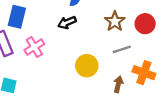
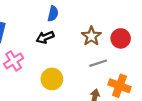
yellow circle: (87, 66) -> (52, 79), moved

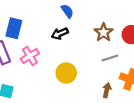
blue semicircle: (53, 14) -> (67, 11), turned -48

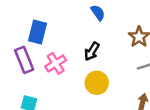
black arrow: (60, 34) -> (92, 51), moved, turned -35

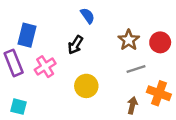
black arrow: (92, 51) -> (75, 45), moved

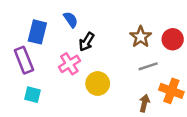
blue semicircle: (88, 16) -> (71, 20), moved
pink cross: (45, 67) -> (69, 64), moved
cyan square: (18, 107) -> (33, 95), moved

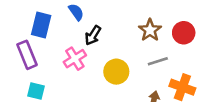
yellow circle: (98, 84) -> (116, 72), moved

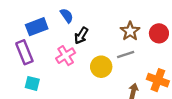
blue rectangle: (41, 25) -> (37, 27), turned 55
gray line: (158, 61) -> (126, 54), moved

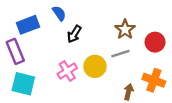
red circle: (159, 33) -> (155, 42), moved
pink cross: (66, 56) -> (67, 71), moved
cyan square: (32, 83) -> (23, 84), size x1.5

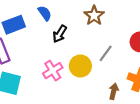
brown star: (125, 29) -> (94, 15), moved
gray line: (120, 54) -> (106, 53), turned -36

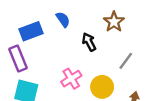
black arrow: (60, 34) -> (89, 42), moved, turned 120
yellow circle: (80, 66) -> (102, 87), moved

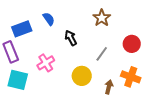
brown star: (114, 22) -> (102, 18), moved
pink cross: (71, 79) -> (46, 63), moved

